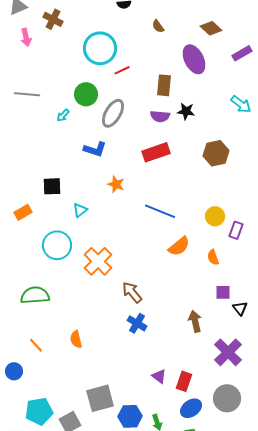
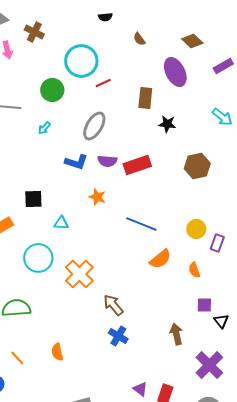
green circle: (86, 94) -> (52, 90), moved
purple semicircle: (160, 116) -> (107, 161), moved
cyan triangle: (80, 210) -> (61, 223), turned 42

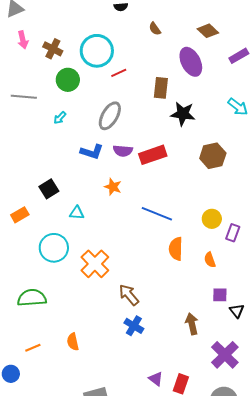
brown cross: (34, 32) -> (53, 49), moved
black star: (167, 124) -> (183, 114), size x1.4
black square: (33, 199) -> (49, 189), turned -30
orange semicircle: (160, 259) -> (176, 249), turned 130
orange line: (17, 358) -> (33, 348), turned -70

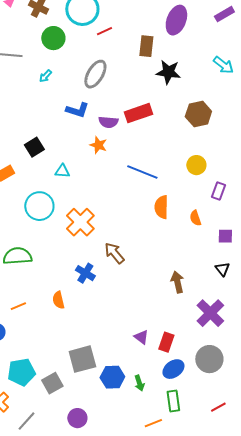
purple ellipse: (191, 62) -> (176, 20), turned 48
purple semicircle: (123, 151) -> (108, 122), moved
yellow circle: (212, 219) -> (196, 165), moved
purple square: (220, 295) -> (225, 236), moved
blue cross: (134, 326) -> (85, 273), moved

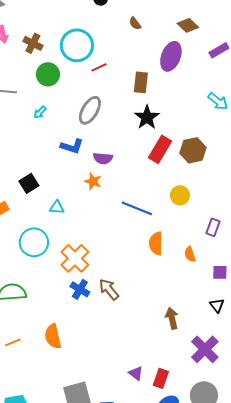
black star: (168, 72) -> (147, 117), moved, turned 30
red rectangle: (138, 113) -> (160, 149), moved, turned -40
yellow circle: (196, 165) -> (180, 195), moved
blue cross: (85, 273) -> (80, 289), moved
orange semicircle: (58, 300) -> (53, 336), size x1.4

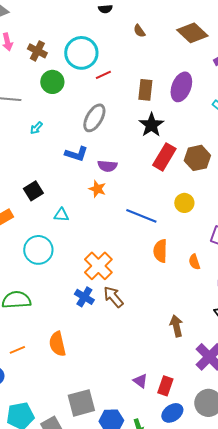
brown diamond: (188, 25) -> (192, 33), size x1.4
purple ellipse: (171, 56) -> (181, 87), moved
cyan arrow: (40, 112) -> (36, 128), moved
orange cross: (75, 258) -> (98, 266), moved

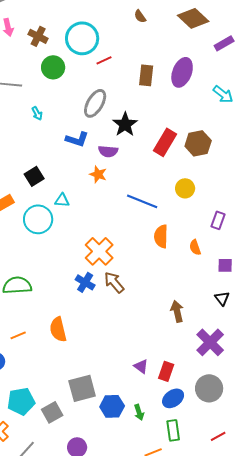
black star: (151, 125) -> (125, 124), moved
cyan arrow: (36, 128) -> (37, 113), turned -72
cyan circle: (38, 250) -> (38, 219), moved

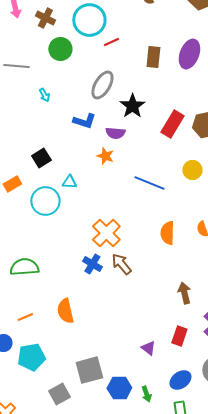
orange semicircle: (161, 236) -> (167, 233), moved
red rectangle: (166, 371) -> (179, 336), moved
cyan pentagon: (21, 401) -> (31, 357), moved

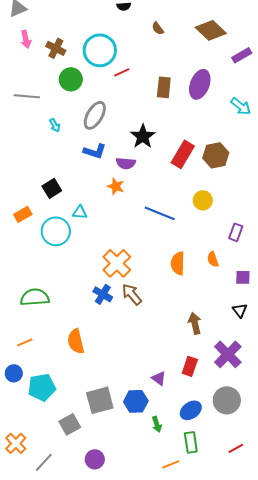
gray ellipse: (102, 85) -> (95, 115), moved
orange line: (25, 317) -> (25, 342), moved
blue hexagon: (119, 388) -> (136, 401), moved

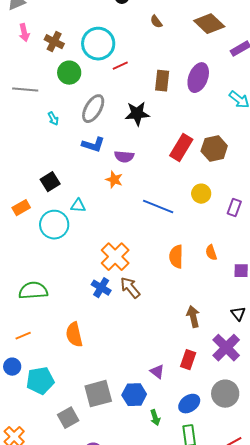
black star: (143, 136) -> (137, 114), moved, turned 30
purple rectangle: (236, 232) -> (234, 208), moved
black triangle: (240, 310) -> (238, 314), moved

